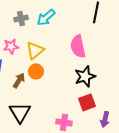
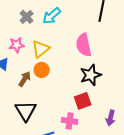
gray cross: (21, 18) -> (27, 17), turned -32
red square: (87, 102) -> (83, 101), moved

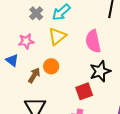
yellow triangle: (41, 49) -> (57, 36), moved
red square: (83, 101) -> (84, 91), moved

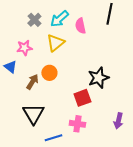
pink semicircle: (93, 41) -> (80, 26), moved, size x0.7

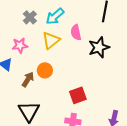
pink semicircle: (80, 26) -> (76, 32), moved
black star: (98, 78) -> (99, 47), moved

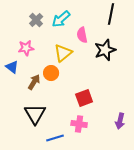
yellow triangle: (51, 40) -> (63, 53), moved

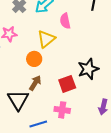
black star: (105, 50) -> (88, 69), moved
brown arrow: (34, 82) -> (35, 83), moved

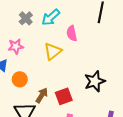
orange circle: (34, 59) -> (20, 79), moved
red square: (67, 84) -> (64, 96), moved

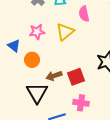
pink star: (16, 46) -> (37, 32), moved
brown arrow: (42, 95) -> (54, 76), turned -140

